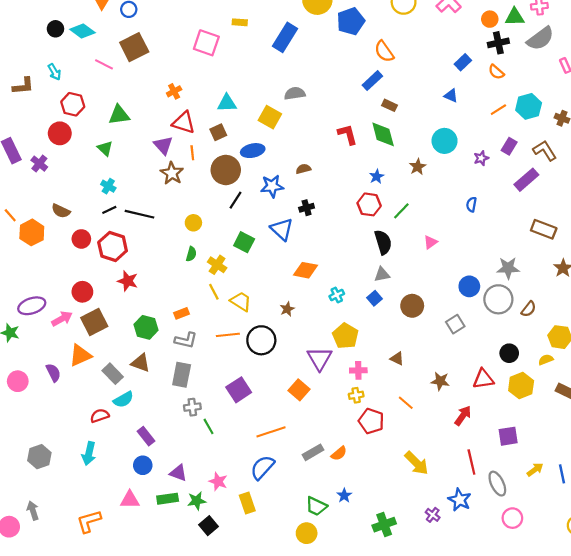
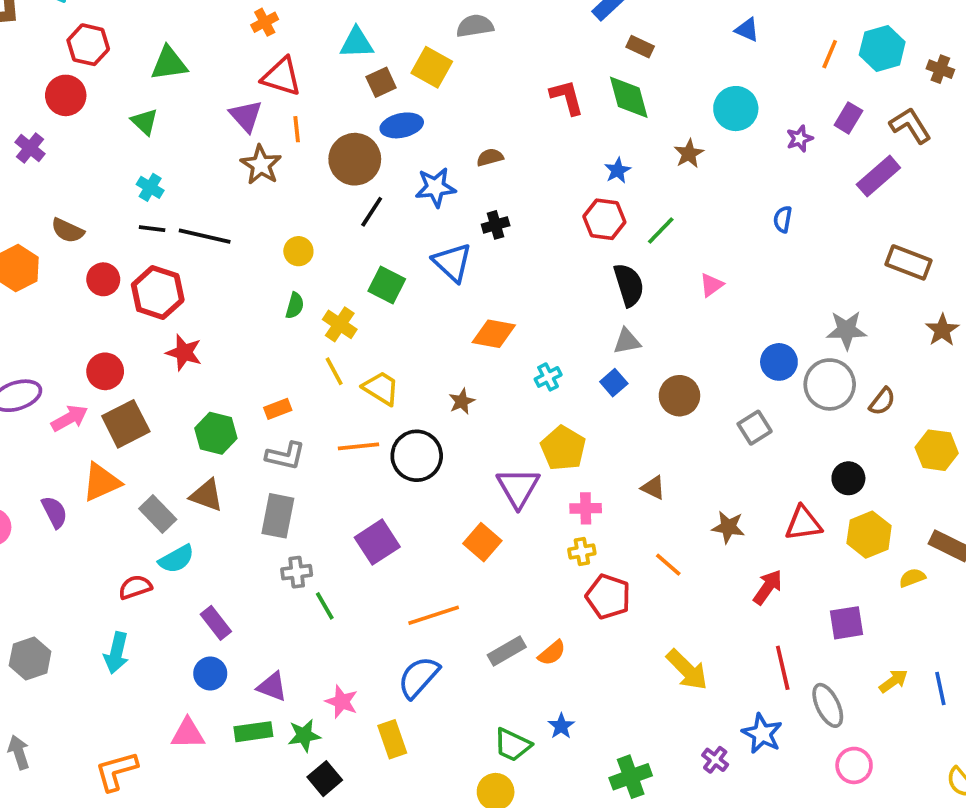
orange line: (498, 110) -> (830, 54), turned -35
brown square: (218, 132) -> (381, 82), moved
black line: (109, 210) -> (152, 229), turned 32
yellow semicircle: (546, 360) -> (912, 578), moved

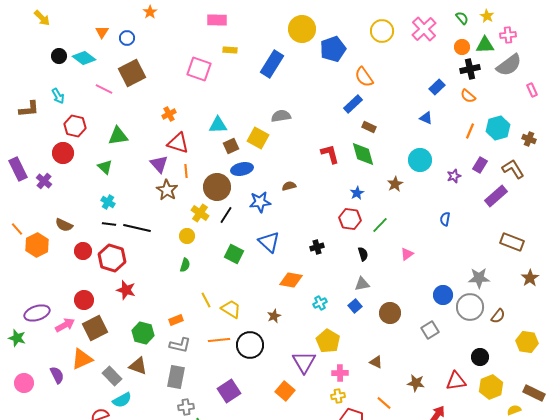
black cross: (496, 225) -> (317, 247), moved
black semicircle: (629, 285) -> (363, 254), size x0.6
yellow cross: (340, 324) -> (200, 213), moved

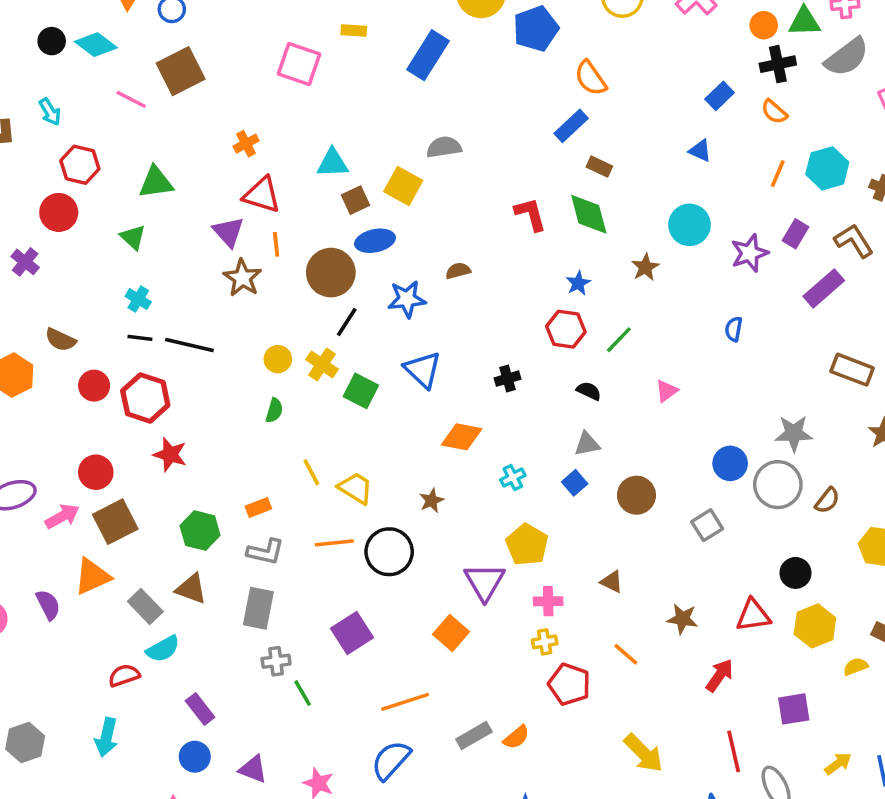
purple star: (454, 176) -> (750, 253), size x1.5
yellow cross: (200, 213) -> (322, 364), moved
black semicircle: (363, 254) -> (589, 391), turned -48

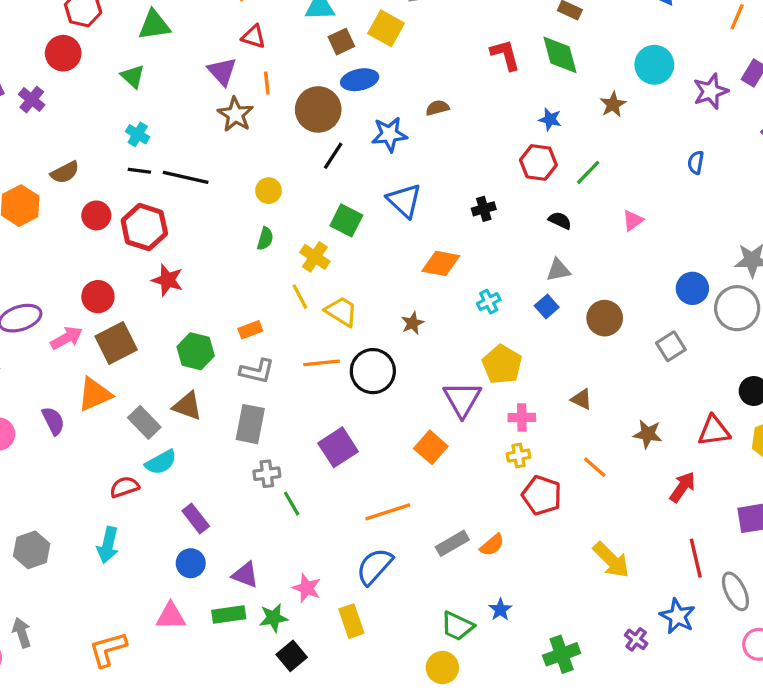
red triangle: (262, 195) -> (254, 37), size x0.7
blue star: (578, 283) -> (550, 119), turned -30
brown semicircle: (60, 340) -> (65, 172), turned -52
yellow cross: (322, 364) -> (315, 257), moved

